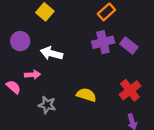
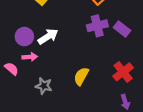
purple circle: (20, 41) -> (24, 37), moved
white arrow: (52, 53) -> (48, 37), turned 132
yellow semicircle: (86, 95) -> (81, 76), turned -78

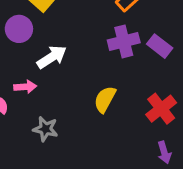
purple circle: (24, 37) -> (19, 29), moved
yellow semicircle: (81, 76) -> (105, 99), moved

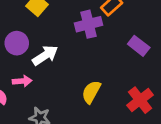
purple circle: (19, 29) -> (17, 43), moved
purple cross: (124, 41) -> (89, 24), moved

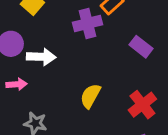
white arrow: (45, 55) -> (41, 57), turned 35

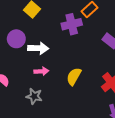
pink arrow: (17, 84) -> (41, 71), moved

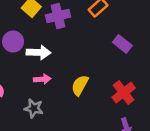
purple cross: (72, 24) -> (58, 16), moved

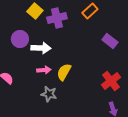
yellow semicircle: (80, 85) -> (64, 72), moved
gray star: (34, 108) -> (49, 94), moved

